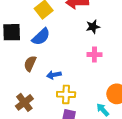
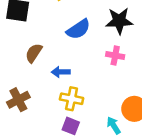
black star: (93, 27) -> (119, 21), size x1.5
blue semicircle: (41, 37) -> (78, 29), moved

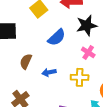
pink cross: (115, 55) -> (88, 52), turned 32
yellow cross: (72, 99) -> (80, 77), moved

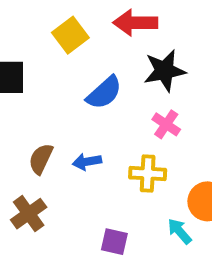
brown semicircle: (26, 61) -> (41, 159), moved

